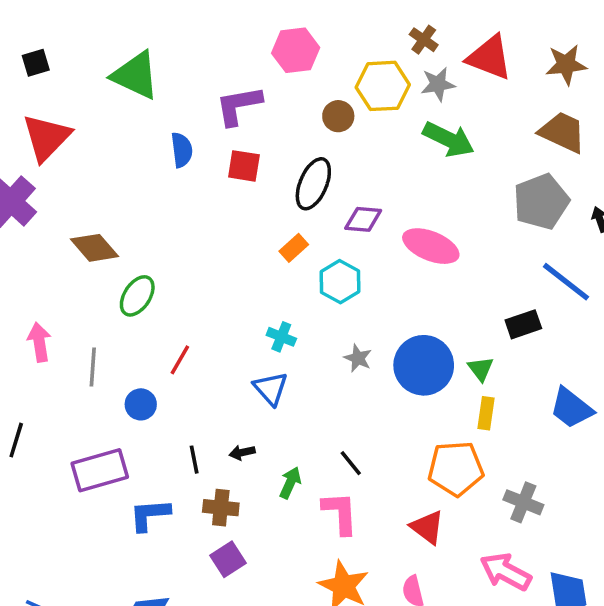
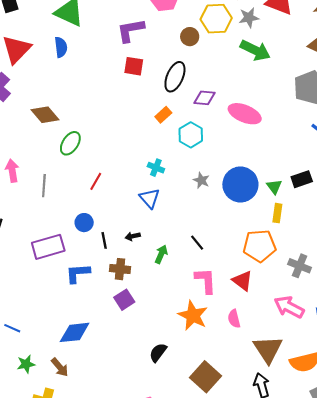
blue semicircle: (182, 150) -> (61, 47), moved
black rectangle: (523, 324) -> (302, 179), moved
blue circle: (141, 404) -> (84, 223), moved
pink L-shape: (340, 513) -> (206, 281), moved

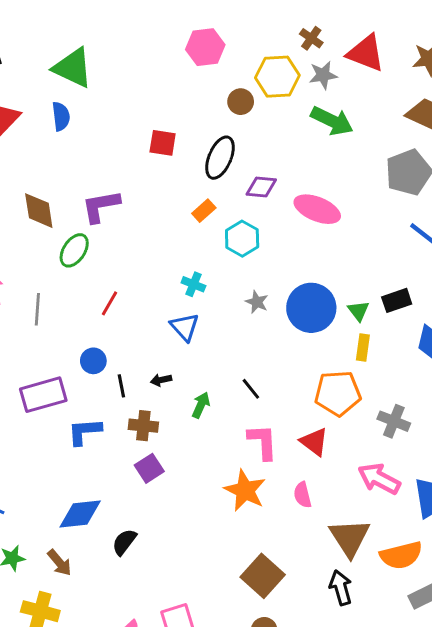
purple L-shape: (131, 30) -> (101, 206), moved
brown diamond: (45, 115) -> (39, 211), turned 32
black semicircle: (158, 352) -> (124, 542), moved

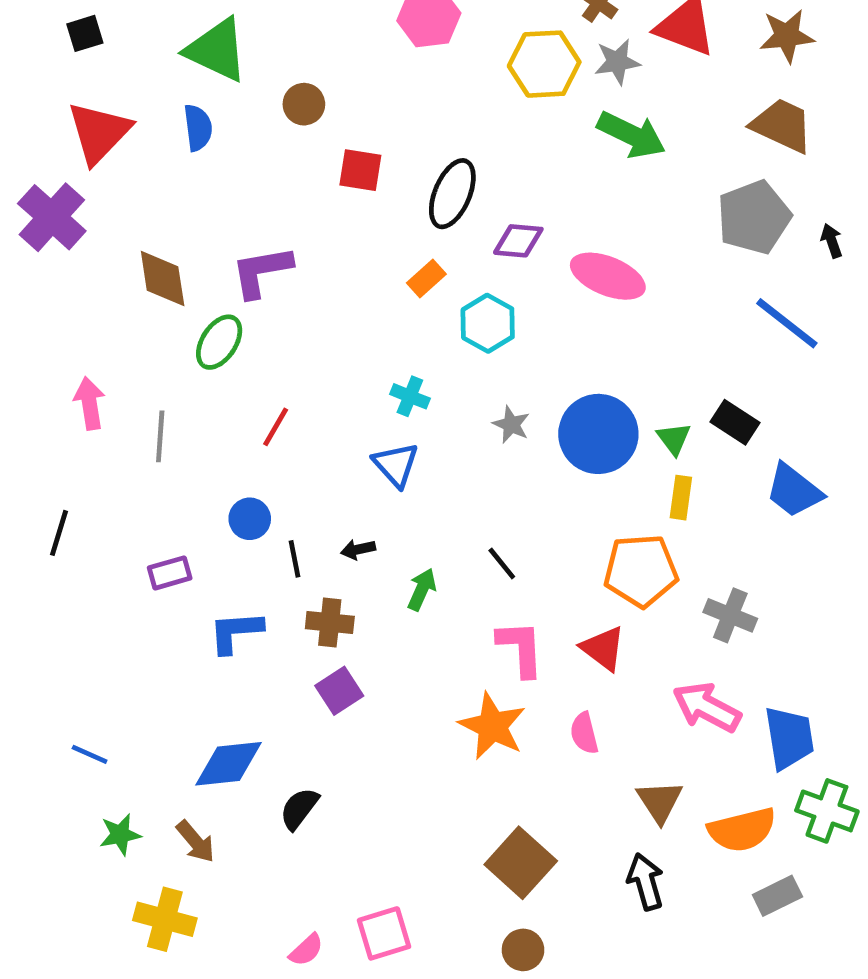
brown circle: (241, 102) -> (304, 104), moved
black rectangle: (397, 300) -> (735, 422), turned 52
purple rectangle: (43, 395) -> (170, 573), size x0.6
brown triangle: (350, 538) -> (660, 801), size x0.7

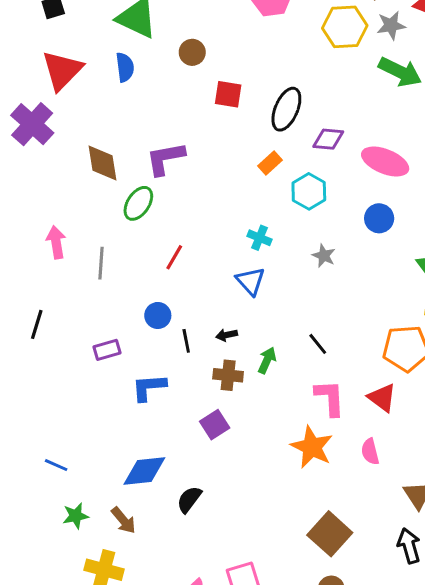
blue circle: (598, 434) -> (379, 218), moved, size x0.6
brown cross: (330, 622) -> (228, 375), moved

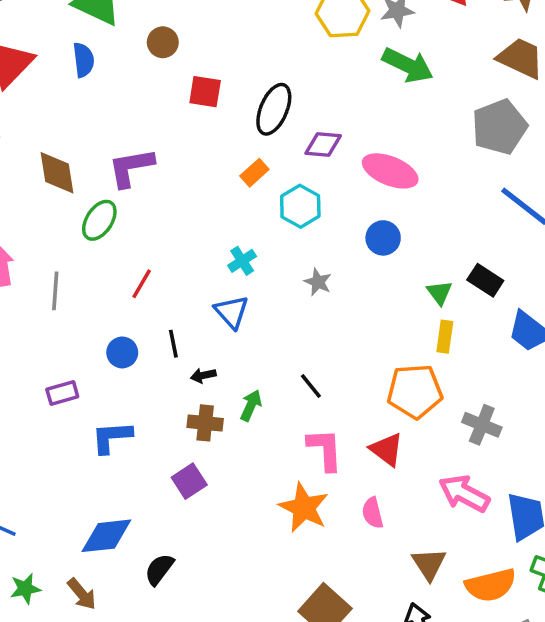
cyan cross: (259, 238) -> (242, 261), turned 35
black line: (186, 341) -> (173, 344), moved

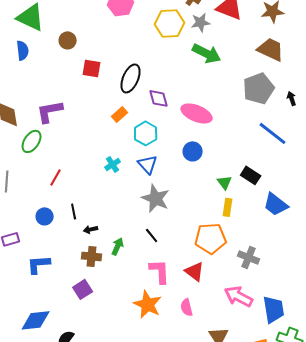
purple diamond: (323, 145) -> (159, 98), turned 70
gray star: (318, 282) -> (156, 198), moved, size x1.8
blue triangle: (232, 312) -> (148, 164), moved

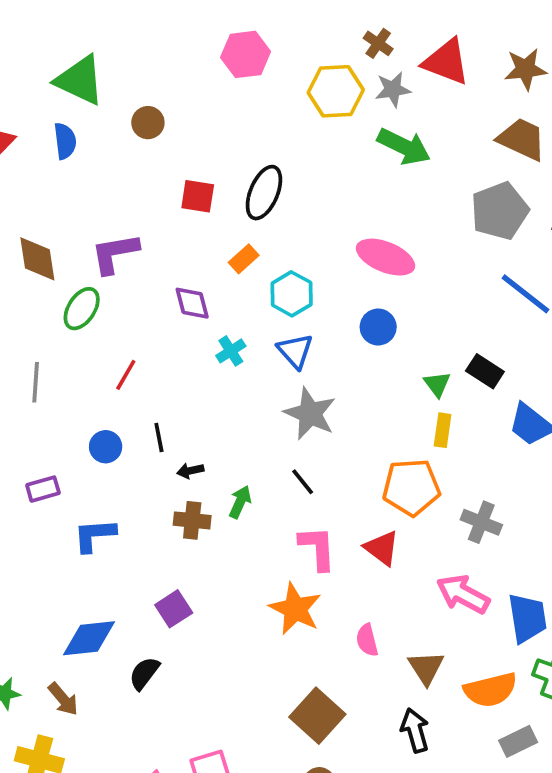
red square: (92, 68) -> (198, 196), moved
purple diamond: (159, 98) -> (192, 303), moved
purple square: (83, 289) -> (174, 609), moved
pink semicircle: (187, 307) -> (367, 640), moved

